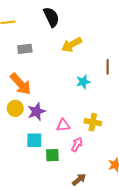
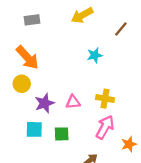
brown line: (108, 67) -> (121, 29), moved, turned 40
purple star: (36, 112) -> (44, 103), moved
cyan square: (34, 140) -> (34, 129), moved
pink arrow: (77, 144) -> (105, 127), moved, size x1.5

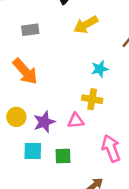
yellow circle: (22, 84) -> (16, 117), moved
yellow cross: (105, 99) -> (92, 99), moved
pink arrow: (105, 127) -> (111, 148), turned -50

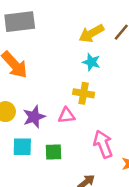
yellow arrow: (86, 25) -> (91, 33), moved
gray rectangle: (30, 30) -> (20, 22), size x1.6
cyan star: (100, 69) -> (91, 62), turned 30

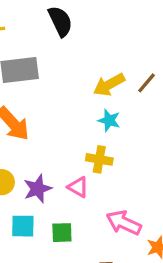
pink triangle: (67, 115) -> (78, 187), turned 36
pink arrow: (103, 144) -> (124, 223), turned -44

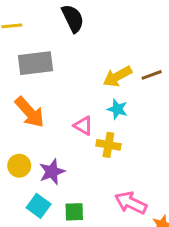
brown line: (146, 83) -> (152, 75), turned 30
pink triangle: (78, 187) -> (83, 126), moved
cyan square: (23, 226) -> (39, 206), turned 35

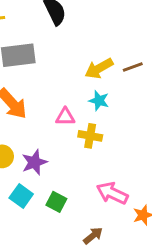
pink triangle: (83, 126) -> (65, 117), turned -30
green square: (74, 212) -> (56, 202), turned 30

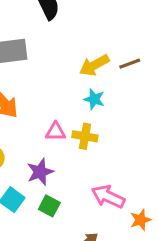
pink triangle: (65, 117) -> (56, 132), moved
purple star: (34, 162) -> (40, 172), moved

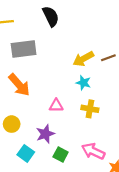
yellow cross: (85, 136) -> (90, 109), moved
green square: (49, 206) -> (61, 155), moved

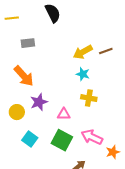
gray rectangle: (24, 49) -> (28, 43), size x0.6
pink triangle: (56, 106) -> (64, 114), moved
purple star: (45, 134) -> (39, 102), moved
green square: (61, 155) -> (62, 140), size x1.5

